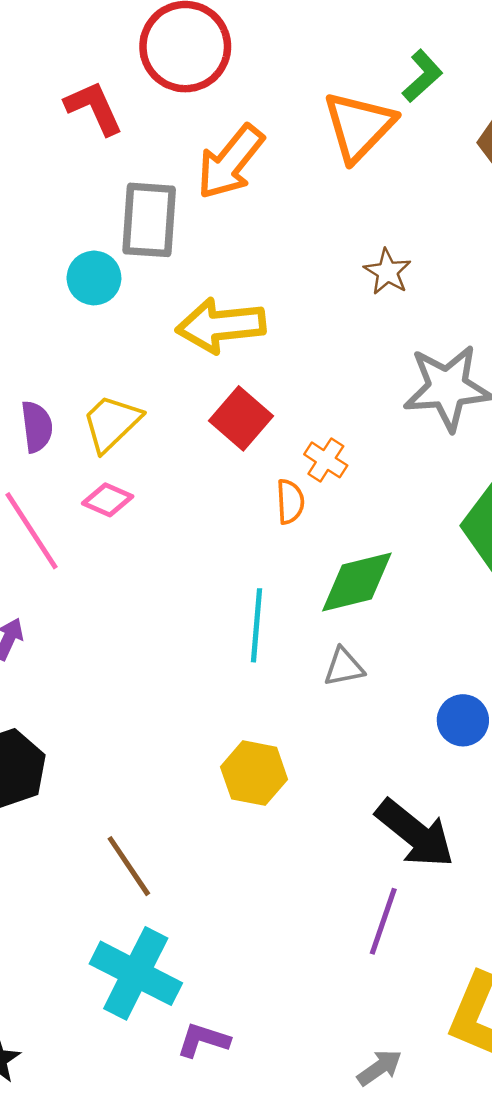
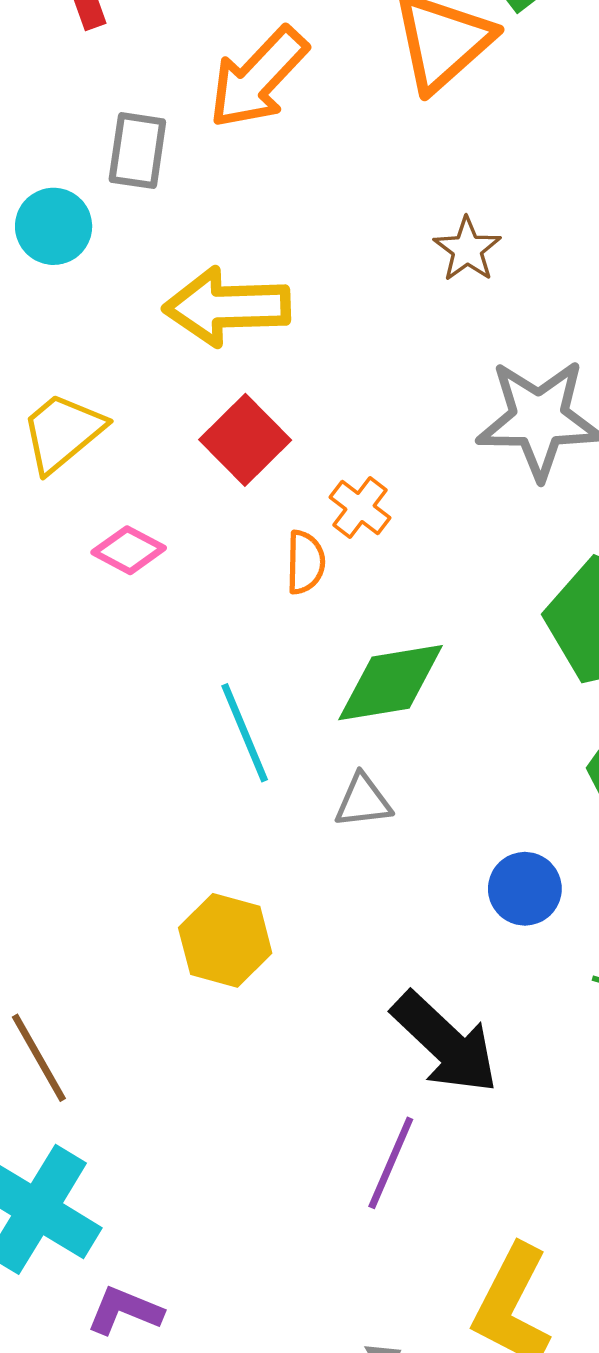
gray rectangle: (149, 220) -> (137, 151), size x0.7
pink diamond: (108, 500) -> (129, 550), moved
cyan line: (257, 625) -> (245, 733), turned -32

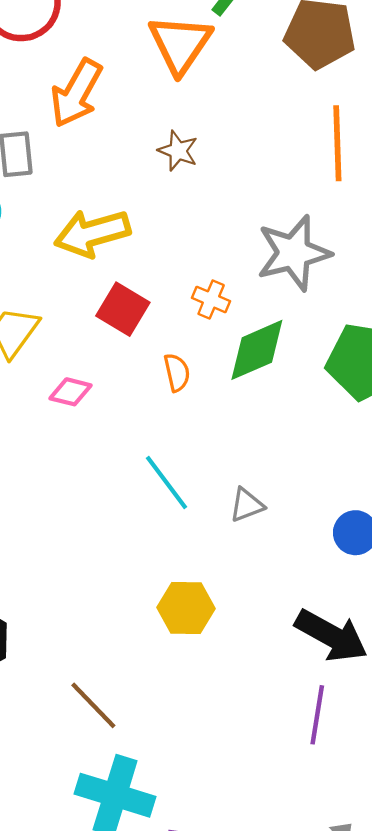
brown star: (467, 249) -> (178, 151), moved
orange cross: (360, 507) -> (211, 300), moved
green diamond: (391, 683) -> (257, 350), moved

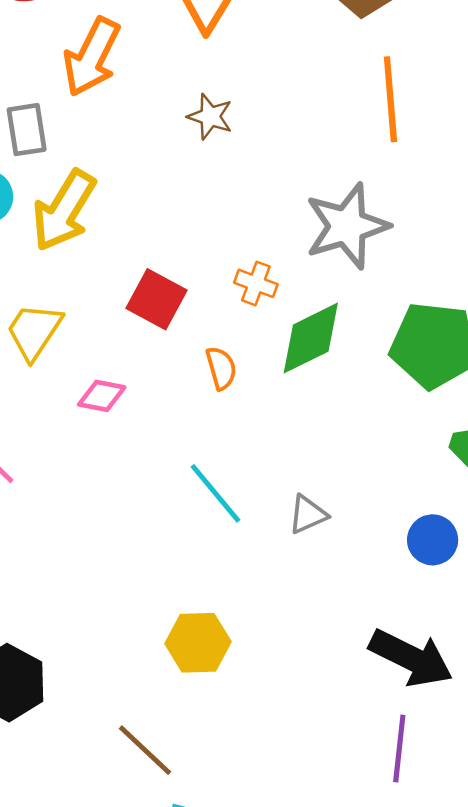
yellow arrow: (92, 233) -> (64, 210), moved, turned -40
yellow hexagon: (186, 608) -> (198, 643), moved

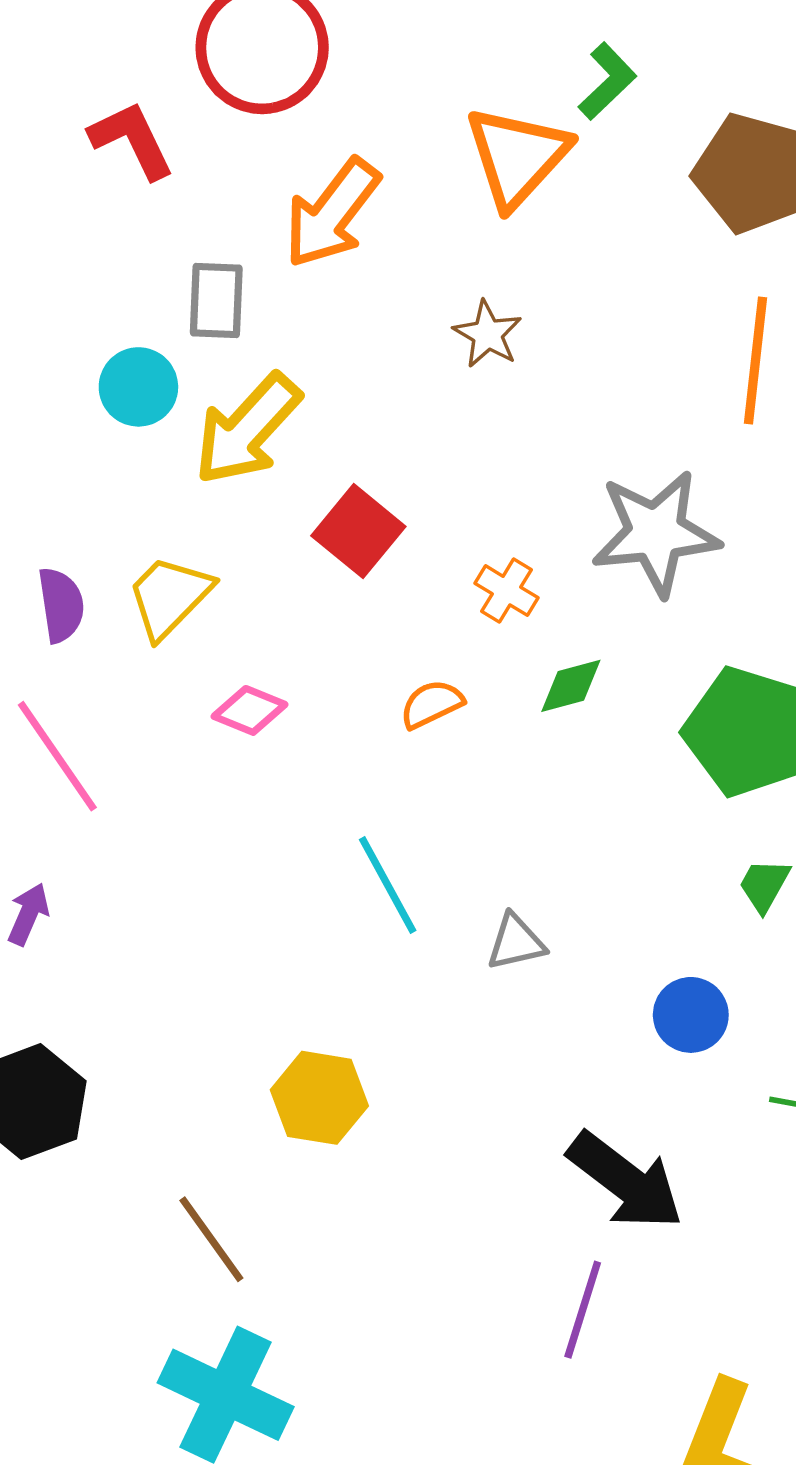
red square: (157, 299) -> (358, 531), moved
green diamond: (311, 338) -> (571, 686), size x0.6
orange semicircle: (221, 368) -> (432, 704), turned -111

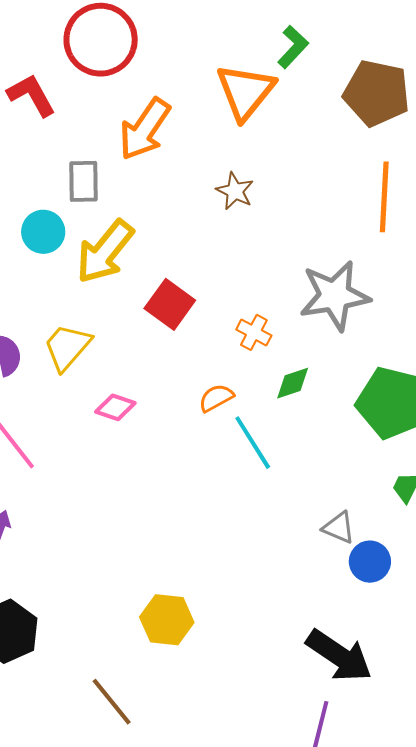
cyan line: (388, 885) -> (253, 443), moved
gray triangle: (516, 942) -> (339, 528), moved, turned 39

